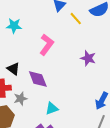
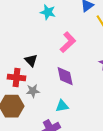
cyan star: (14, 26) -> (48, 12), moved
purple diamond: (38, 79) -> (65, 76), moved

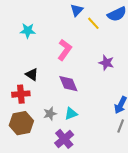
cyan star: (48, 12) -> (28, 31), moved
gray star: (33, 91) -> (50, 114), moved

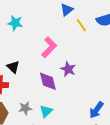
purple star: (106, 63) -> (68, 69), moved
cyan triangle: (71, 114) -> (46, 111), turned -32

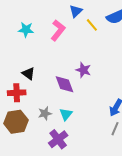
pink L-shape: (49, 47) -> (58, 30), moved

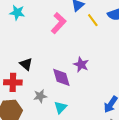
cyan star: (26, 30) -> (17, 13), moved
gray star: (45, 113) -> (40, 96), moved

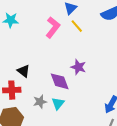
yellow line: (93, 20) -> (77, 26), moved
cyan triangle: (60, 107) -> (58, 103), moved

